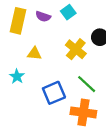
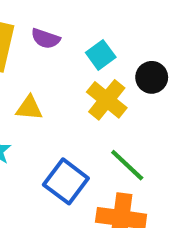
cyan square: (68, 12) -> (101, 55), moved
blue square: (54, 93) -> (66, 181), turned -30

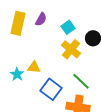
purple semicircle: (46, 39) -> (41, 19), turned -80
yellow triangle: (29, 108) -> (34, 67), moved

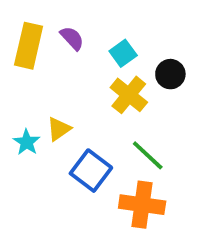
purple semicircle: (41, 19) -> (72, 38), turned -72
yellow triangle: (34, 67) -> (59, 129), turned -40

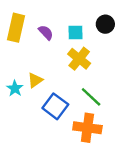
purple semicircle: (72, 38) -> (46, 32), moved
cyan square: (123, 53) -> (76, 32), turned 35
black circle: (170, 74) -> (105, 24), moved

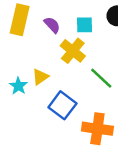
yellow cross: (79, 59) -> (73, 51), moved
green line: (91, 97) -> (101, 78), moved

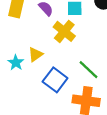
green line: (101, 78) -> (89, 70), moved

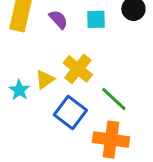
yellow cross: (64, 31) -> (78, 69), moved

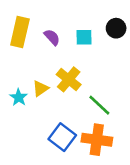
blue square: (70, 113) -> (62, 137), moved

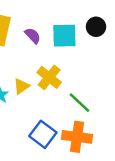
cyan square: (84, 37) -> (64, 36), size x1.5

